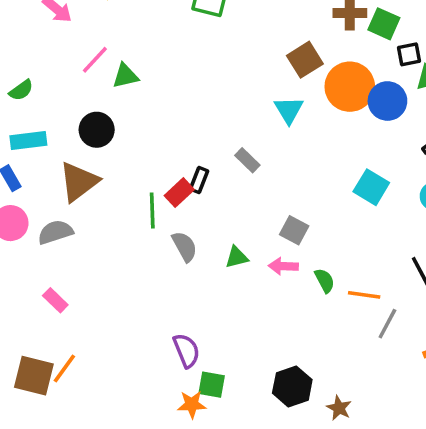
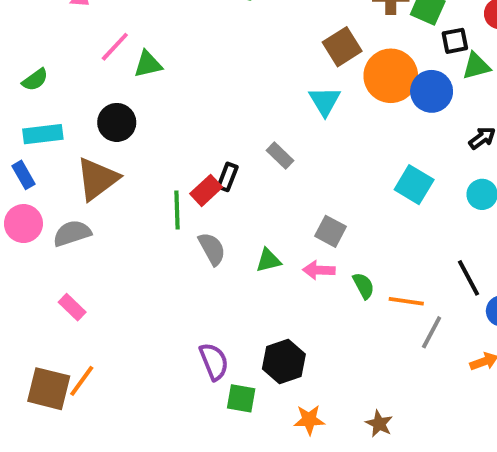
black hexagon: (292, 386) -> (284, 361), moved
orange star: (192, 404) -> (309, 420), moved

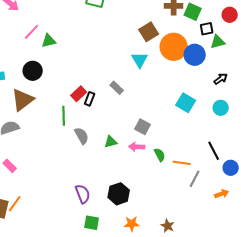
red rectangle: (206, 190) -> (79, 94), moved
green square: (241, 398) -> (92, 223), moved

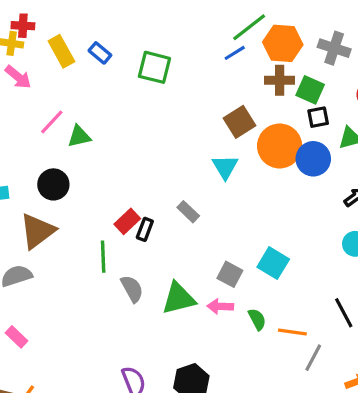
black square: (207, 29) -> (318, 117), moved
cyan square: (186, 103) -> (273, 263), moved
green triangle: (111, 142) -> (179, 298), size x1.6

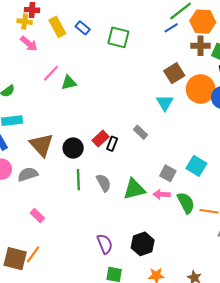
black circle: (53, 184) -> (73, 148), moved
brown triangle: (37, 231) -> (41, 145), turned -35
green line: (103, 257) -> (78, 180), moved
green semicircle: (257, 319) -> (186, 203), size x1.5
pink rectangle: (17, 337) -> (37, 215), moved

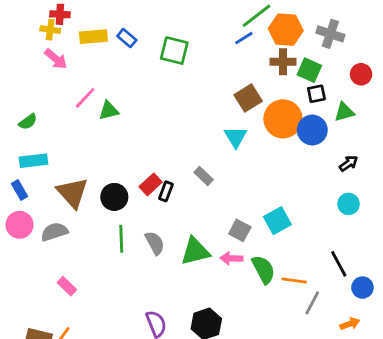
yellow rectangle: (57, 27) -> (93, 37), turned -66
cyan square: (196, 166) -> (277, 221), turned 30

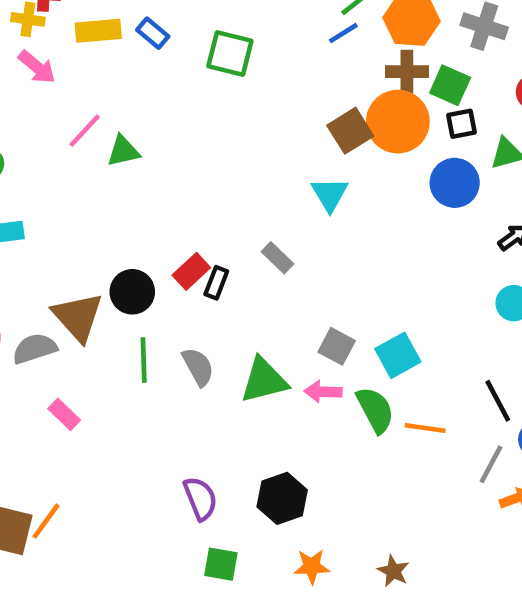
orange circle: (283, 119) -> (398, 122), moved
brown triangle: (72, 193) -> (78, 317), moved
cyan square: (277, 221) -> (398, 355), moved
pink rectangle: (67, 286) -> (64, 414), moved
gray line: (312, 303) -> (491, 464), moved

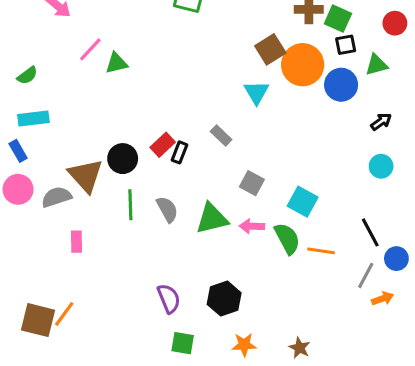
orange circle: (398, 122) -> (303, 65), moved
gray square: (337, 346) -> (252, 183), moved
cyan square: (398, 355) -> (303, 202), turned -32
pink rectangle: (64, 414) -> (76, 242), turned 45

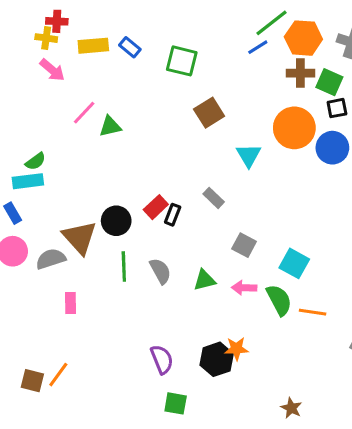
brown square: (270, 49) -> (209, 113), moved
green semicircle: (27, 75) -> (35, 161), moved
green triangle: (212, 219) -> (204, 280), size x0.7
brown square: (38, 320) -> (32, 381), size x0.7
orange star: (244, 345) -> (236, 349), moved

